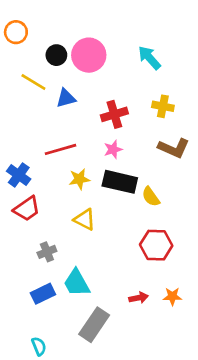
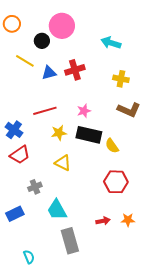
pink circle: (89, 55) -> (62, 26), moved
cyan arrow: (149, 58) -> (111, 43), turned -30
red cross: (114, 114) -> (75, 70), moved
blue rectangle: (43, 294) -> (15, 214), moved
gray rectangle: (94, 325) -> (70, 241), turned -50

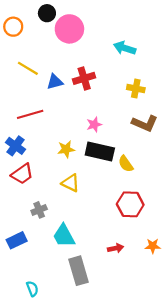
black circle: (42, 41) -> (47, 13), moved
red line: (45, 111) -> (30, 114), moved
orange star: (128, 220) -> (153, 246), moved

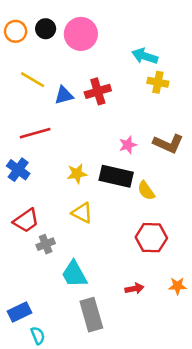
black circle: (47, 13) -> (46, 29), moved
yellow cross: (136, 89) -> (158, 82), moved
pink star: (94, 125) -> (128, 145), moved
red trapezoid: (22, 174) -> (26, 221), moved
blue rectangle: (17, 240) -> (19, 312), moved

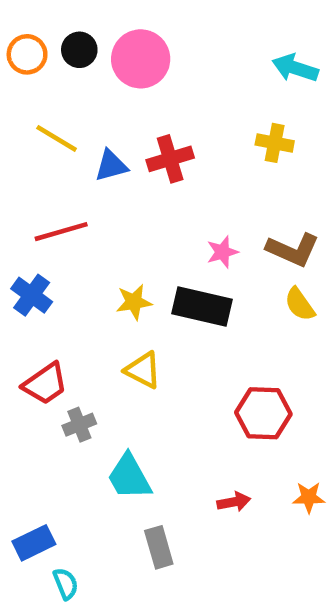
cyan arrow: (145, 56) -> (295, 68), moved
yellow semicircle: (146, 191) -> (300, 304), moved
gray rectangle: (91, 315) -> (159, 547), size x0.7

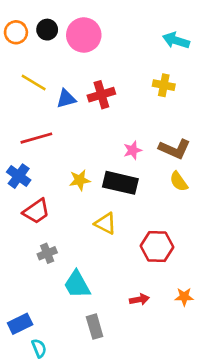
yellow triangle: (143, 370) -> (105, 223), moved
red trapezoid: (45, 384) -> (36, 211), moved

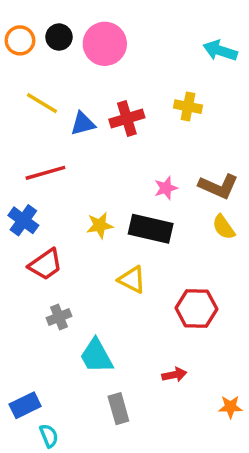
yellow cross: (164, 85) -> (188, 107), moved
orange star: (184, 297) -> (230, 407), moved

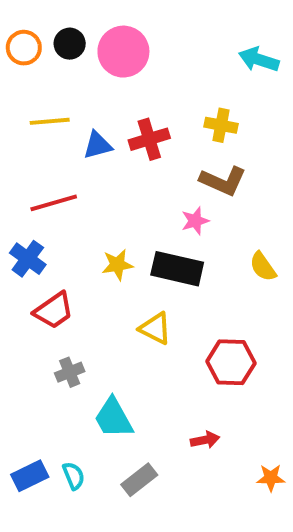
yellow line: (42, 103) -> (50, 121), turned -36
brown L-shape: (219, 186) -> (223, 181), moved
gray rectangle: (118, 409) -> (139, 480), turned 68
cyan semicircle: (49, 436) -> (74, 476), moved

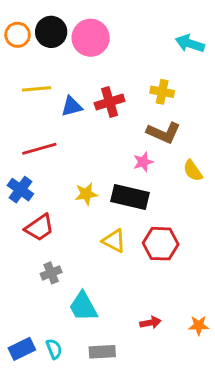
black circle: (70, 44) -> (51, 32), size x1.4
yellow semicircle: (263, 267) -> (193, 171), moved
red hexagon: (231, 362) -> (161, 244), moved
orange star: (271, 478) -> (199, 325), moved
gray rectangle: (139, 480) -> (102, 352), turned 35

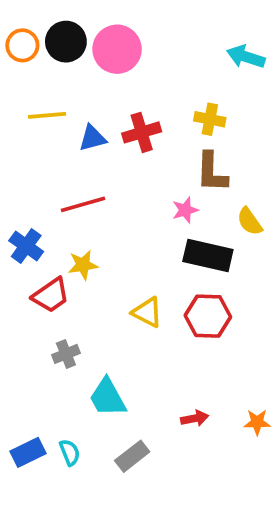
brown L-shape: (164, 133) -> (212, 172), turned 68
red line: (39, 149) -> (83, 204), moved
yellow star: (86, 194) -> (83, 265), moved
black rectangle: (130, 197) -> (208, 256), moved
gray rectangle: (102, 352) -> (132, 456), turned -35

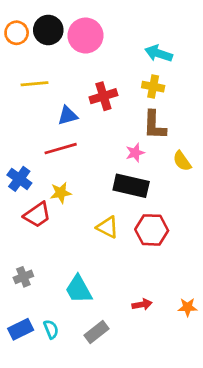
cyan arrow: (246, 57) -> (159, 53), moved
blue triangle: (92, 138) -> (68, 116), moved
black rectangle: (208, 256) -> (131, 186), moved
gray cross: (66, 354) -> (23, 277), moved

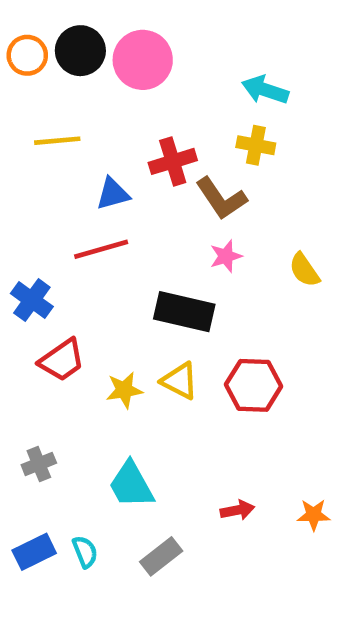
brown L-shape: (154, 125) -> (221, 198), moved, turned -36
black rectangle: (131, 186) -> (184, 312), moved
yellow star: (61, 193) -> (124, 390), moved

